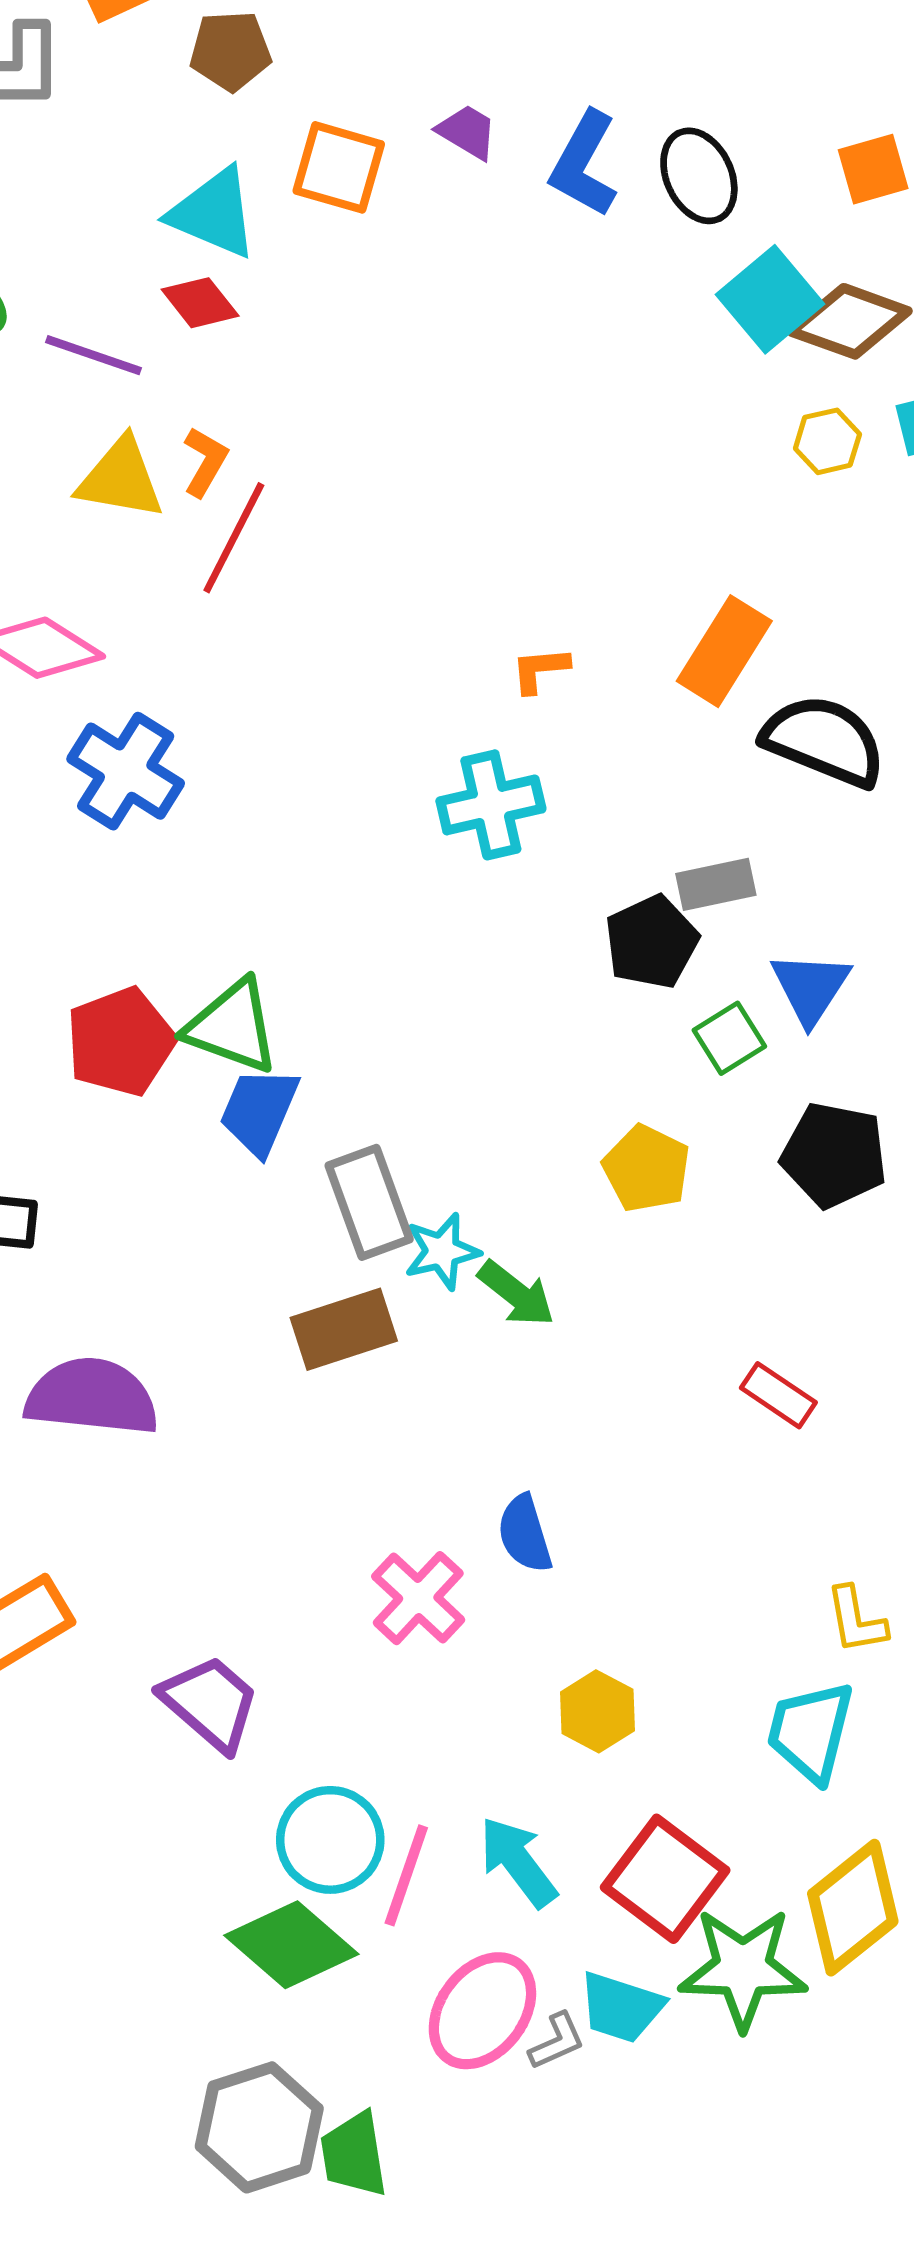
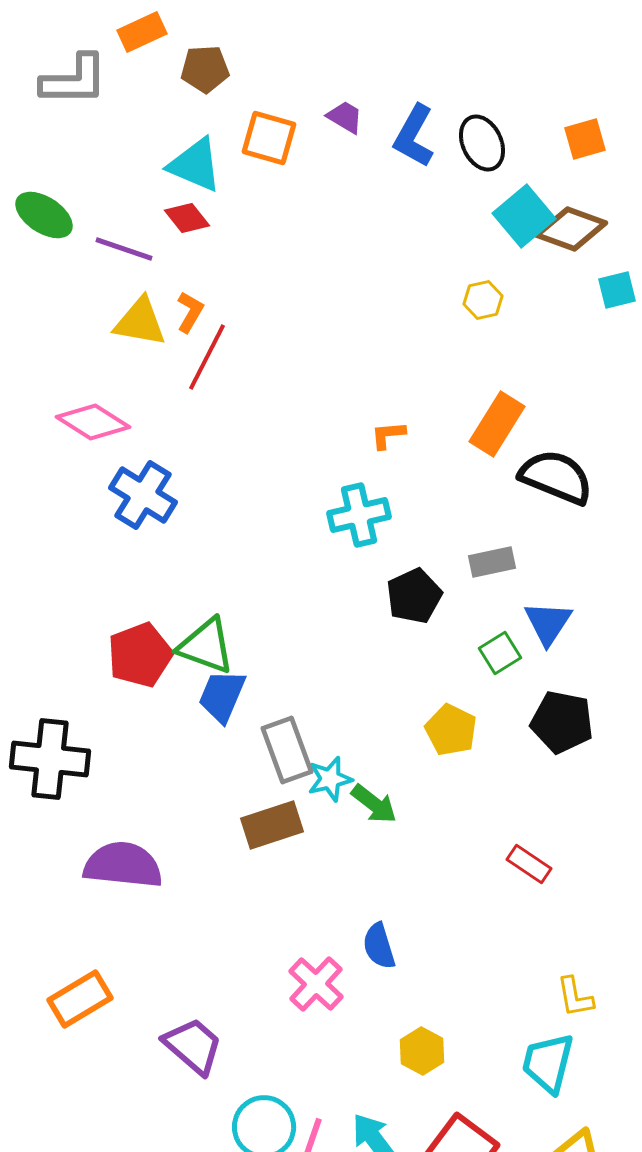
yellow hexagon: (827, 441) -> (483, 300), moved
black pentagon: (652, 942) -> (414, 596), moved

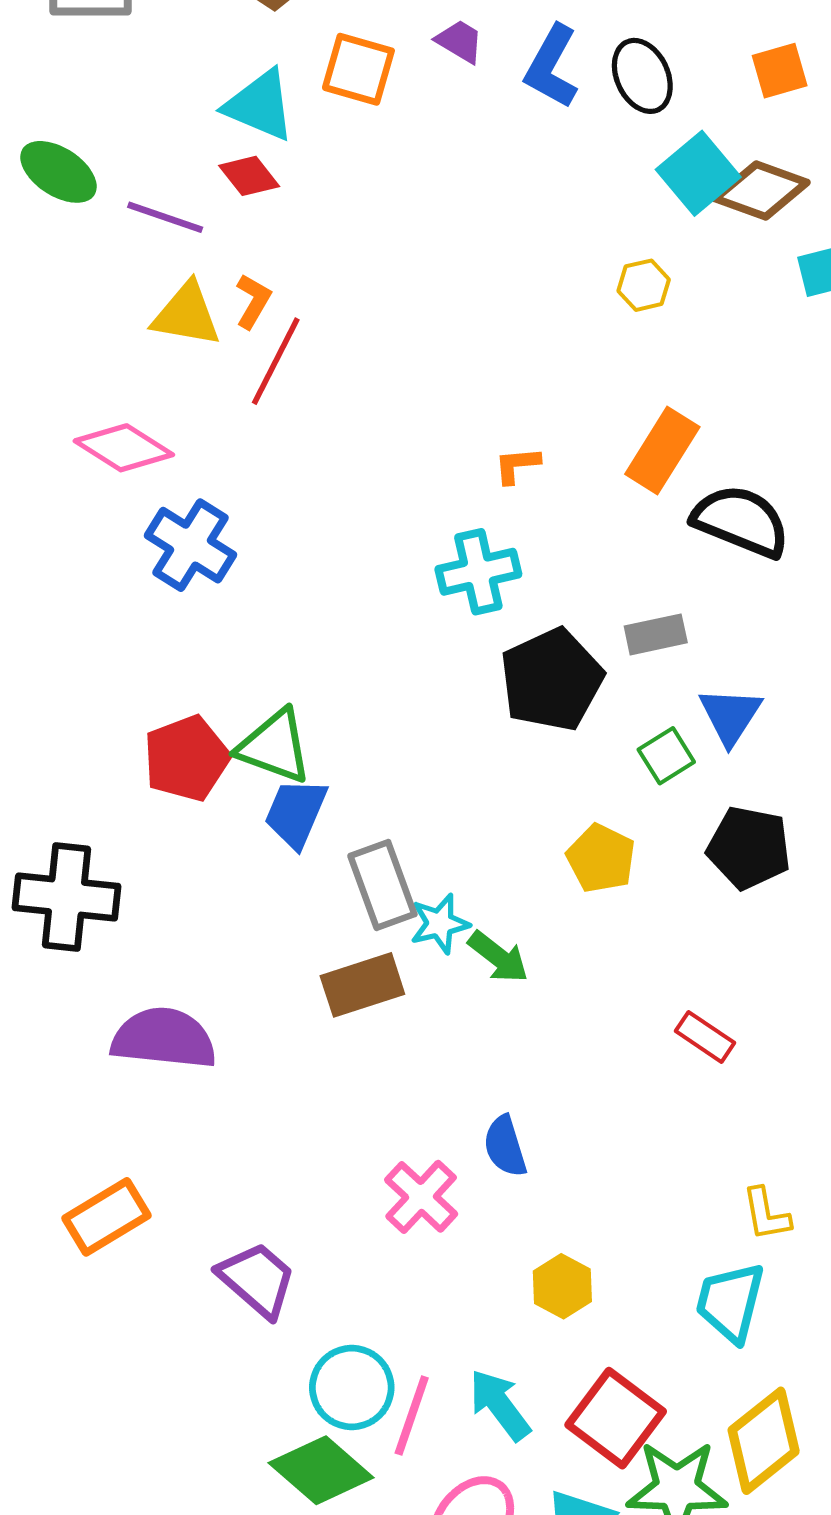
black pentagon: (414, 596) -> (552, 680), size x1.4

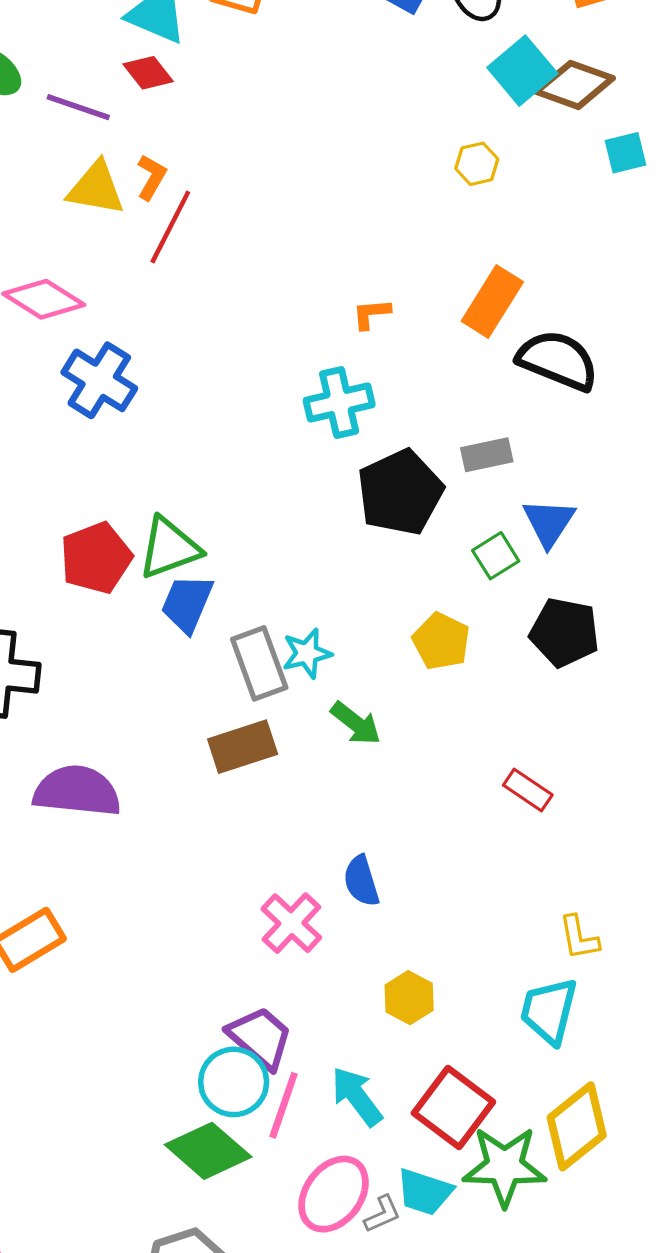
green triangle: (274, 746) -> (169, 548), turned -40
cyan star: (440, 924) -> (307, 653), moved
purple trapezoid: (257, 1280) -> (260, 1038), moved

